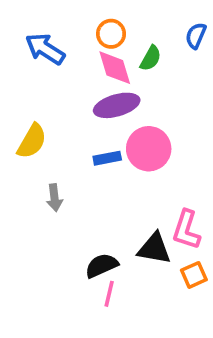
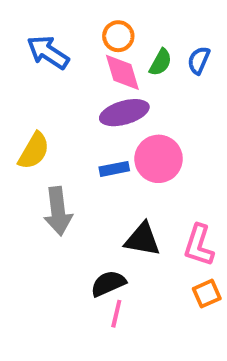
blue semicircle: (196, 36) -> (199, 60), moved
gray arrow: (54, 198) -> (58, 211), size x1.6
black triangle: (154, 249) -> (142, 239), moved

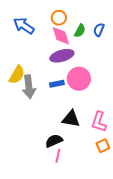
gray arrow: (58, 211) -> (29, 87), moved

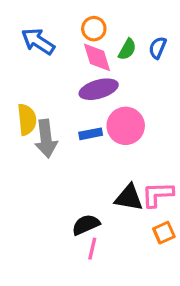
yellow semicircle: (17, 75) -> (27, 119), turned -36
black triangle: (71, 119) -> (129, 198), moved
pink L-shape: (99, 122) -> (158, 194), turned 70

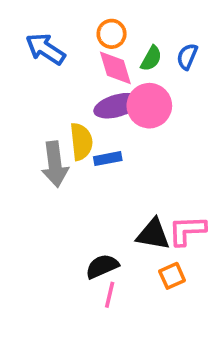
yellow semicircle: (27, 119) -> (81, 142), moved
pink circle: (126, 126) -> (149, 106), moved
orange square: (164, 233) -> (172, 276), moved

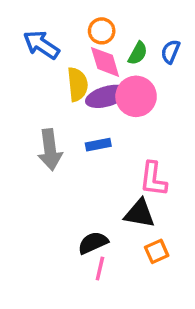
yellow semicircle: (81, 142) -> (78, 84), moved
pink L-shape: (187, 230) -> (153, 179), moved, turned -81

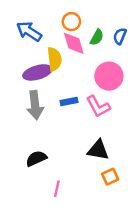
purple ellipse: (107, 96) -> (37, 72), moved
pink circle: (136, 96) -> (109, 76), moved
pink L-shape: (153, 179) -> (98, 106), moved, turned -35
black semicircle: (93, 243) -> (36, 158), moved
pink line: (100, 269) -> (57, 189), moved

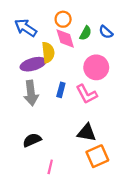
blue semicircle: (120, 36) -> (106, 32), turned -72
blue rectangle: (69, 102) -> (61, 90), turned -64
orange square: (110, 177) -> (97, 156), size x1.5

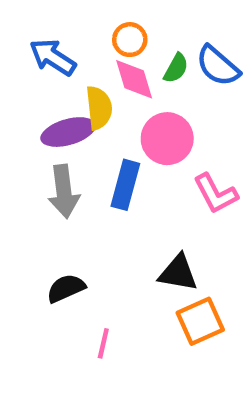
blue semicircle: (106, 32) -> (218, 66), size x1.5
pink circle: (96, 67) -> (167, 139), moved
blue rectangle: (61, 90) -> (125, 185), size x1.5
pink L-shape: (87, 94) -> (216, 194), moved

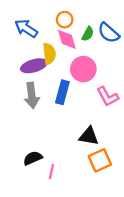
black semicircle: (66, 288) -> (33, 158), moved

